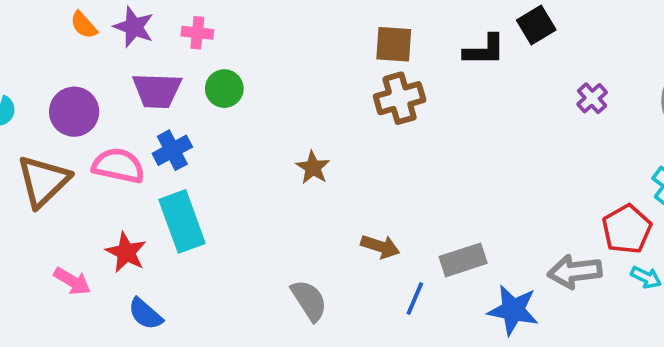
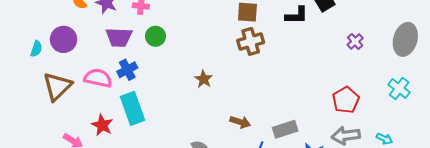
purple circle: (74, 112) -> (64, 39), moved
red pentagon: (627, 229) -> (346, 100), moved

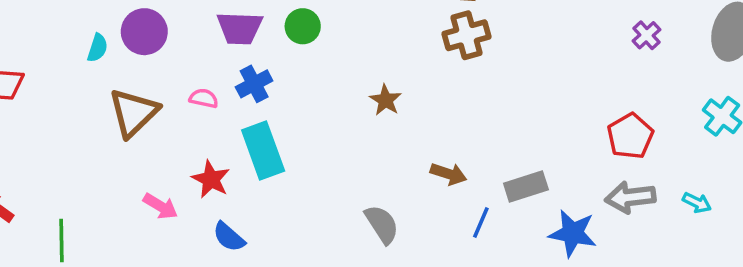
pink semicircle: (98, 78) -> (204, 98), size x0.6

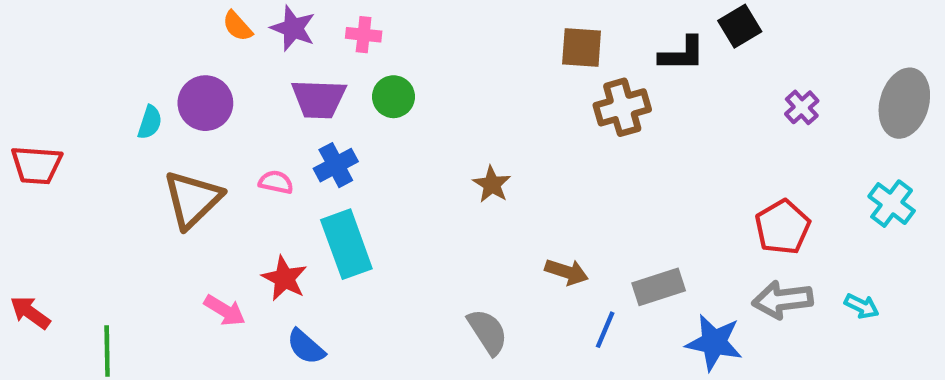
brown cross: (466, 35) -> (622, 107), moved

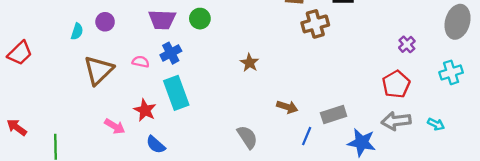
purple circle: (205, 103) -> (105, 22), size x0.7
purple cross: (802, 107) -> (407, 44), moved
red trapezoid: (37, 165) -> (20, 53), turned -48
cyan cross: (892, 204) -> (451, 72), turned 35

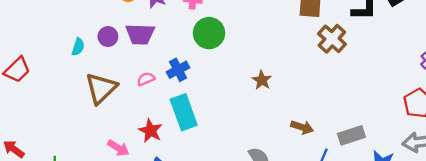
green circle: (200, 19) -> (209, 33), size x1.4
purple trapezoid: (162, 20) -> (140, 34), moved
brown cross: (315, 24) -> (332, 39), turned -32
pink semicircle: (141, 62) -> (146, 79), turned -35

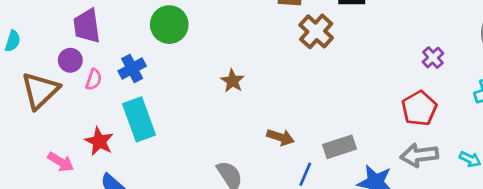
purple trapezoid: (140, 34) -> (87, 26), turned 80
purple circle: (108, 36) -> (70, 60), moved
pink semicircle: (146, 79) -> (94, 80), turned 132

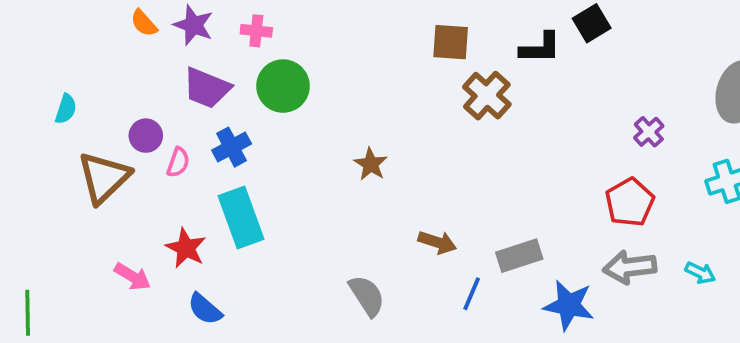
purple trapezoid: (87, 26) -> (207, 88), moved, turned -60

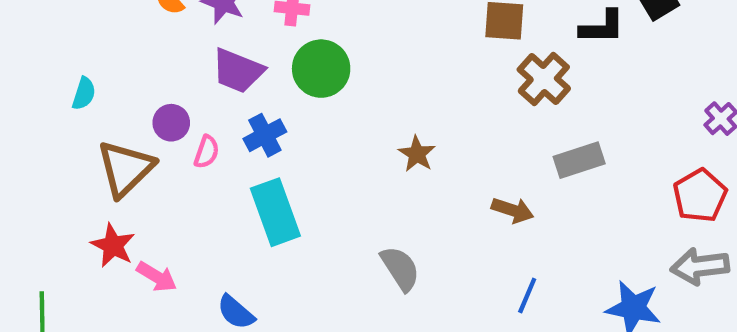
brown arrow: (437, 242) -> (513, 210), moved
red star: (186, 248) -> (113, 246), moved
gray rectangle: (519, 256) -> (579, 160), moved
gray semicircle: (367, 296) -> (400, 268), moved

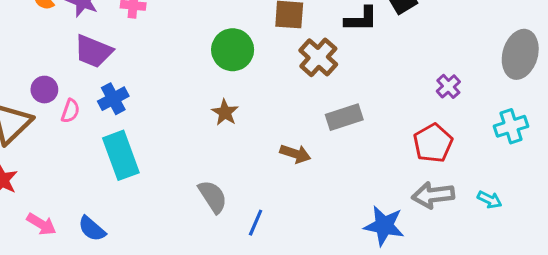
green circle: (321, 69) -> (233, 50), moved
pink arrow: (157, 277) -> (41, 224), moved
blue line: (527, 295) -> (256, 223), moved

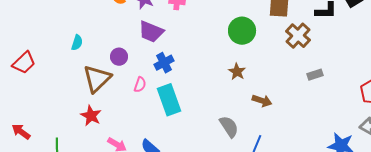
pink semicircle: (70, 111) -> (140, 85), moved
gray rectangle: (344, 117) -> (315, 75), size x0.7
brown arrow: (295, 154) -> (262, 101), moved

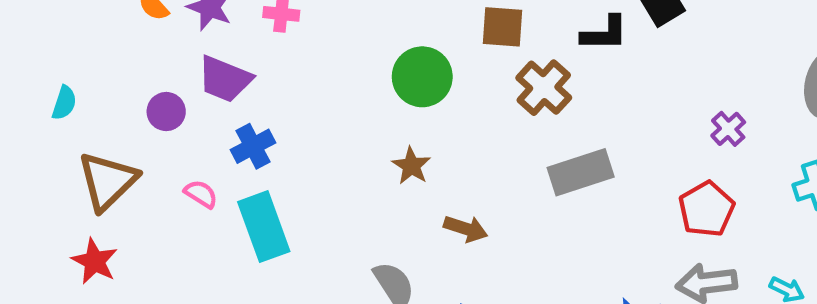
purple circle: (119, 57) -> (166, 112), moved
gray rectangle: (315, 75) -> (581, 172), size x1.8
pink semicircle: (140, 85) -> (201, 194), turned -77

